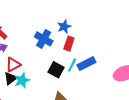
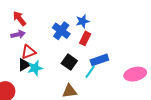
cyan line: (72, 65) -> (90, 72), moved

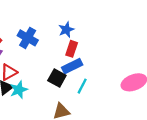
blue cross: (61, 31) -> (28, 38), moved
blue rectangle: (99, 60) -> (72, 66), moved

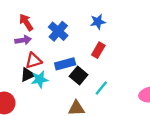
blue star: (66, 30) -> (98, 22), moved
blue rectangle: (72, 66) -> (65, 64), moved

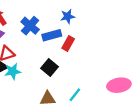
blue rectangle: (65, 64) -> (52, 35), moved
cyan line: (101, 88) -> (75, 95), moved

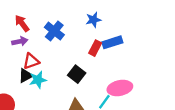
blue rectangle: (52, 35) -> (112, 42), moved
pink ellipse: (119, 85) -> (120, 88), moved

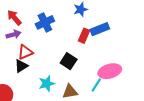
blue cross: (54, 31) -> (45, 22), turned 30
cyan star: (38, 80) -> (47, 84), moved

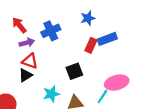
purple arrow: (13, 34) -> (27, 43), moved
red triangle: (25, 52) -> (30, 61), turned 42
black square: (69, 61) -> (74, 71), turned 35

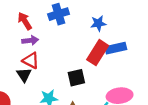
blue cross: (51, 31) -> (59, 14), moved
red rectangle: (91, 45) -> (98, 53), size x1.5
black triangle: (25, 75) -> (24, 75), turned -40

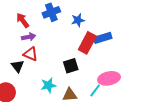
blue star: (98, 23) -> (78, 20), moved
black triangle: (24, 75) -> (18, 66), moved

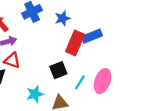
pink ellipse: (109, 78) -> (102, 81), turned -55
cyan line: (95, 90) -> (80, 82), moved

